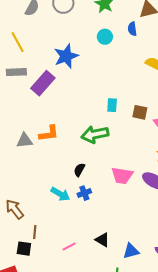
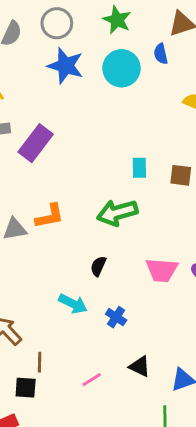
cyan circle: (105, 37) -> (121, 68), size x1.6
blue star: (66, 56) -> (66, 66), moved, turned -30
blue cross: (84, 193) -> (116, 317), moved, turned -32

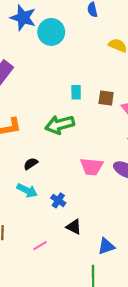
cyan circle: (121, 68) -> (51, 32), moved
black semicircle: (98, 266) -> (31, 164), moved, turned 32
black triangle: (140, 366) -> (74, 227), moved

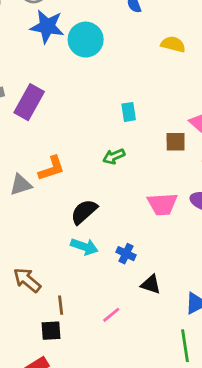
brown square: (106, 98) -> (176, 142), moved
green arrow: (60, 125) -> (114, 156), size x0.6
black semicircle: (31, 164) -> (84, 212), size x1.5

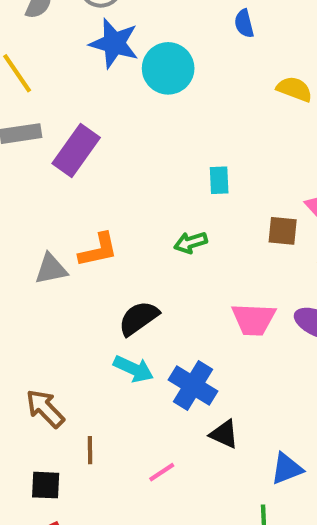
blue cross: (126, 254) -> (193, 386), size x1.6
black square: (51, 331) -> (46, 485), moved

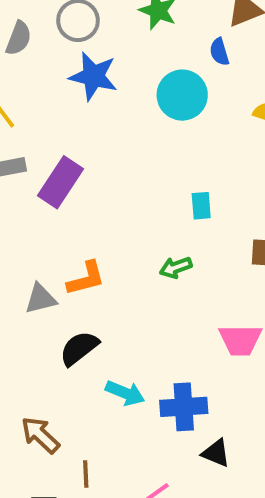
cyan circle: (168, 68) -> (182, 95), moved
black semicircle: (139, 318) -> (79, 348), moved
blue cross: (193, 386) -> (184, 407), turned -33

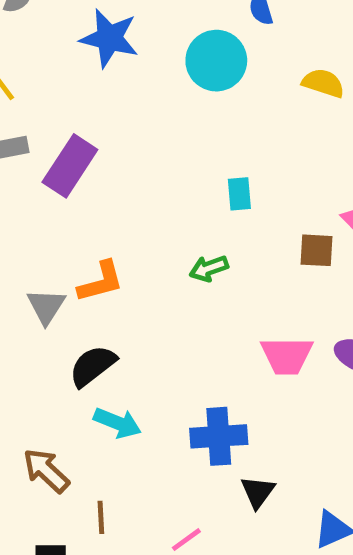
gray triangle: (41, 299) -> (46, 306), turned -44
cyan arrow: (125, 393) -> (117, 423), moved
black triangle: (216, 453) -> (258, 492), turned 44

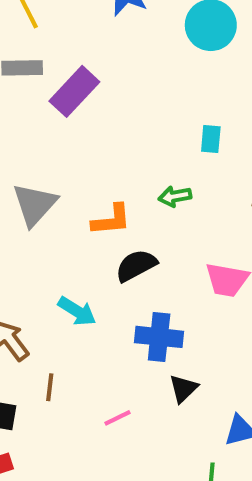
orange L-shape: (101, 282) -> (111, 220), moved
gray triangle: (46, 306) -> (35, 204), size x1.4
black semicircle: (93, 366) -> (136, 265), moved

